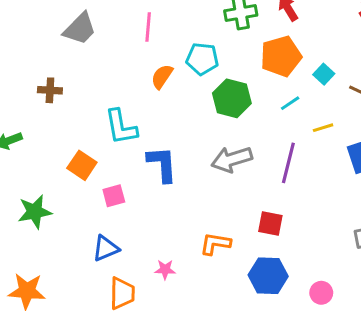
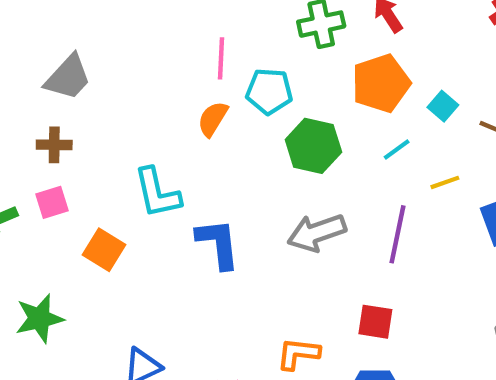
pink line: (148, 27) -> (221, 58), moved
gray trapezoid: (80, 29) -> (68, 77), moved
pink square: (114, 196) -> (52, 202), moved

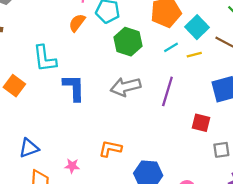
cyan square: (443, 106) -> (197, 27), size x1.5
yellow line: (445, 182) -> (194, 55), moved
red square: (375, 322) -> (201, 123), moved

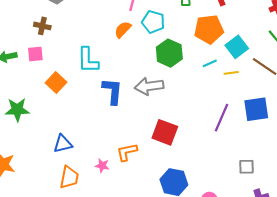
gray arrow: (126, 87) -> (149, 86), moved
purple line: (167, 91) -> (222, 118), moved
red square: (201, 123) -> (165, 132), moved, size x1.4
orange L-shape: (110, 149) -> (127, 152), moved, turned -30

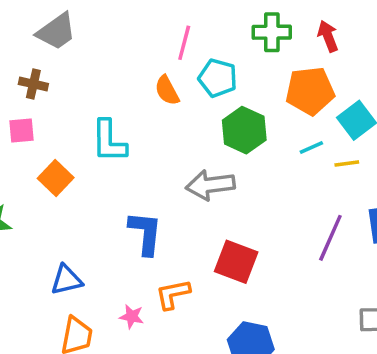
orange semicircle: (123, 29) -> (167, 90), turned -72
blue L-shape: (113, 91) -> (145, 233), moved

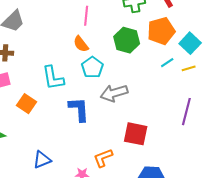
cyan pentagon: (218, 78) -> (92, 67), moved, turned 30
green hexagon: (244, 130) -> (127, 40), moved
blue L-shape: (145, 233) -> (79, 109), moved

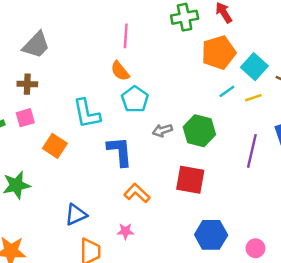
green hexagon: (127, 40) -> (199, 131), moved
gray arrow: (114, 93) -> (162, 130), size x0.6
orange L-shape: (103, 158) -> (137, 193), moved, turned 65

